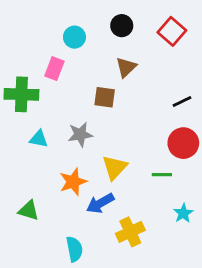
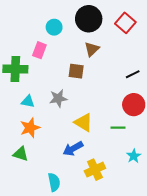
black circle: (122, 26) -> (89, 19), size x1.6
yellow triangle: (115, 167) -> (83, 122), turned -42
orange star: (73, 182) -> (30, 128), moved

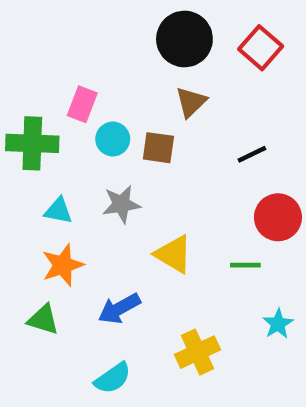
cyan circle: (54, 27) -> (113, 139), moved
black line: (133, 74) -> (252, 154), moved
blue arrow: (73, 149) -> (119, 309), moved
cyan semicircle: (54, 182) -> (113, 378), turned 66

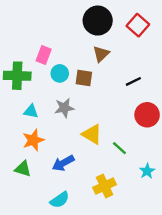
green line: (245, 265) -> (119, 148), moved, turned 42

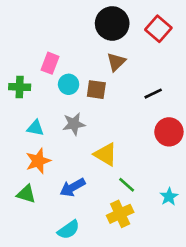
green cross: (17, 76) -> (20, 87), size x0.7
green line: (119, 148) -> (127, 185), moved

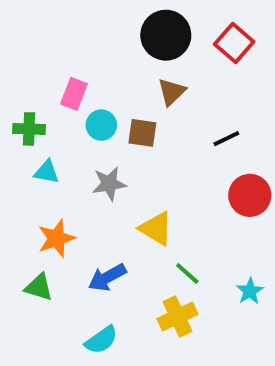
cyan triangle: (35, 128) -> (47, 172), moved

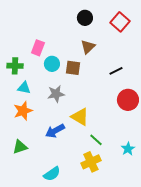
black circle: (166, 35) -> (85, 18), size x0.6
orange star: (56, 238) -> (23, 111), moved
blue arrow: (107, 277) -> (55, 131), moved
green triangle: (39, 287) -> (20, 147), turned -35

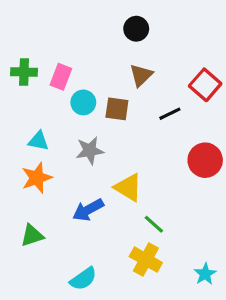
red square: (120, 22) -> (205, 85), moved
green cross: (15, 66) -> (24, 72), moved
black line: (116, 71) -> (170, 114), moved
cyan star: (128, 149) -> (205, 274), moved
yellow cross: (91, 162) -> (146, 260), turned -36

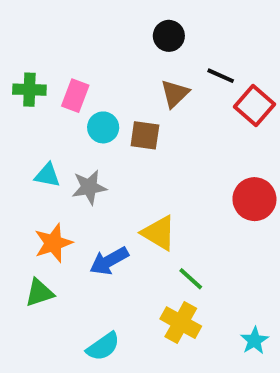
black line: (170, 114) -> (221, 76), moved, turned 50
gray star: (90, 151) -> (89, 187), moved
orange star: (37, 178) -> (53, 243), moved

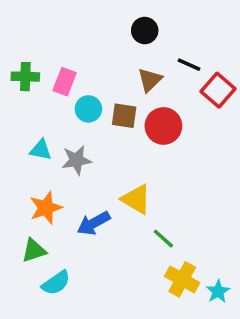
red circle: (254, 199) -> (163, 126), moved
yellow cross: (181, 323) -> (182, 279), moved
cyan semicircle: (103, 346) -> (56, 283), moved

